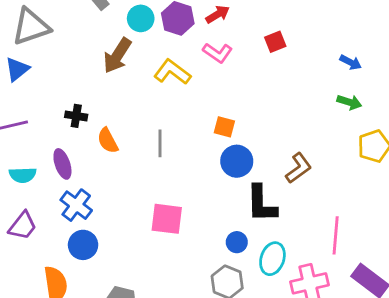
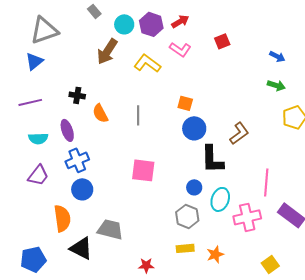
blue cross: (76, 205) -> (77, 160), turned 30

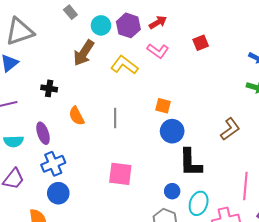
black cross: (77, 95) -> (49, 88), moved
brown L-shape: (239, 133) -> (230, 129), moved

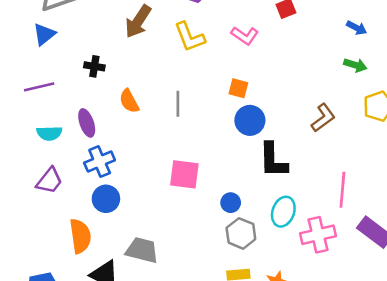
pink L-shape: (158, 51) -> (245, 36), moved
yellow L-shape: (124, 65) -> (190, 37), turned -148
blue circle: (172, 191) -> (231, 203), moved

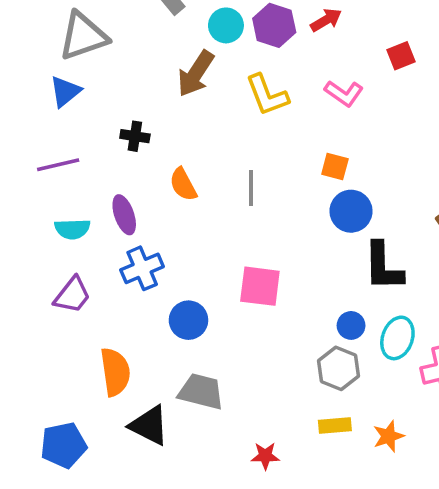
blue circle: (106, 199) -> (188, 320), moved
blue circle: (231, 203) -> (351, 325), moved

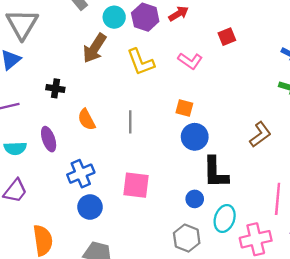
gray triangle: (83, 36) -> (22, 24), turned -40
blue cross: (142, 268) -> (81, 174), moved
blue circle: (351, 325) -> (195, 199), moved

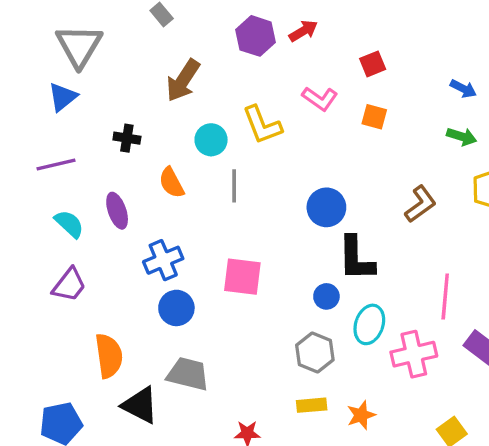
cyan circle: (114, 17) -> (211, 140), moved
yellow L-shape: (141, 62) -> (262, 125), moved
orange square: (184, 108) -> (374, 117), moved
cyan semicircle: (15, 148) -> (69, 224), turned -135

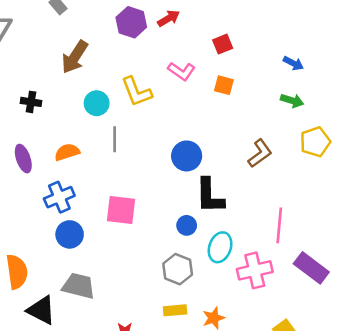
orange semicircle: (171, 183) -> (67, 152), moved, turned 100

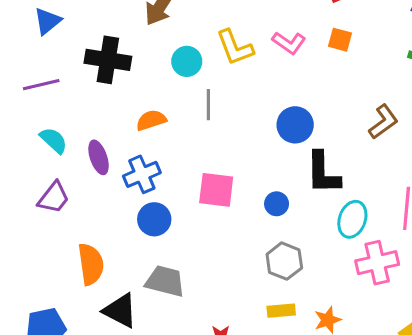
pink L-shape: (181, 71) -> (289, 43), moved
black cross: (31, 102) -> (108, 60), size x1.8
purple ellipse: (23, 159) -> (99, 157), moved
blue circle: (187, 225) -> (277, 204), moved
cyan ellipse: (220, 247) -> (352, 219), moved

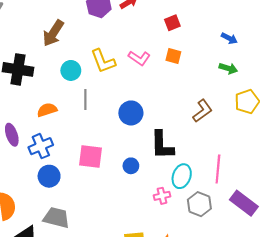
blue circle: (295, 125) -> (131, 113), moved
gray hexagon: (284, 261) -> (199, 204), moved
pink cross: (377, 263) -> (162, 196), moved, size x0.6

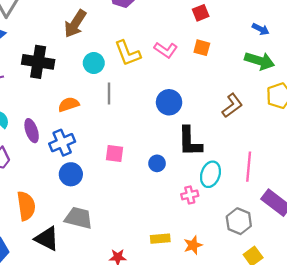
green arrow: (228, 68) -> (260, 61), size x1.5
blue circle: (131, 113) -> (169, 102), moved
pink square: (91, 156) -> (114, 154), size x0.7
gray hexagon: (199, 204) -> (239, 221), moved

